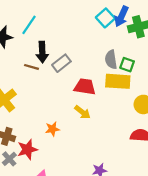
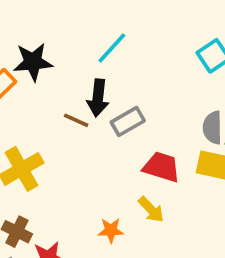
cyan line: (29, 25) -> (112, 48), moved
orange star: (52, 129) -> (111, 230), moved

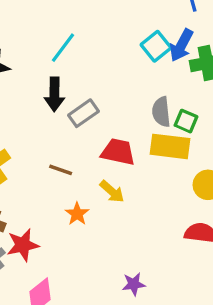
brown line: (76, 120) -> (61, 170), moved
orange star: (111, 230) -> (77, 214), turned -30

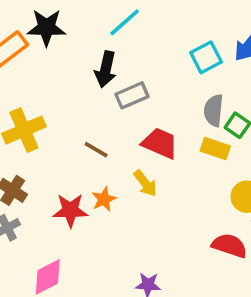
cyan square: (156, 46) -> (206, 57), moved
yellow rectangle: (170, 146) -> (215, 149), size x0.7
red star: (23, 245) -> (70, 210), moved

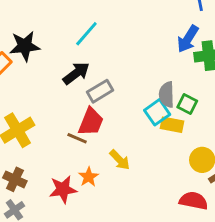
cyan square: (206, 57) -> (157, 112), moved
black arrow: (106, 69) -> (76, 73), turned -132
red trapezoid: (160, 143) -> (91, 122), moved, turned 96

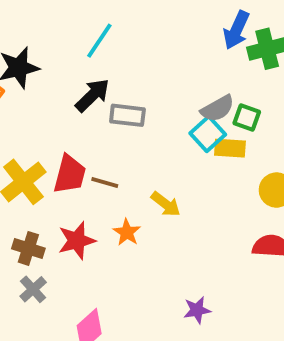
gray rectangle: (100, 91) -> (127, 115), turned 45
gray semicircle: (167, 95) -> (218, 108), turned -110
red trapezoid: (91, 122) -> (70, 174), moved
red star: (63, 189) -> (77, 241), moved

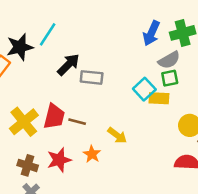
blue arrow: (236, 30) -> (151, 33), moved
cyan line: (99, 41) -> (48, 34), moved
gray semicircle: (218, 108) -> (169, 60), moved
green square: (247, 118) -> (170, 78), turned -30

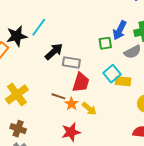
green square: (170, 78) -> (105, 43), moved
red trapezoid: (54, 117) -> (81, 82), moved
orange star: (92, 154) -> (71, 104), moved
red star: (59, 160) -> (71, 132), moved

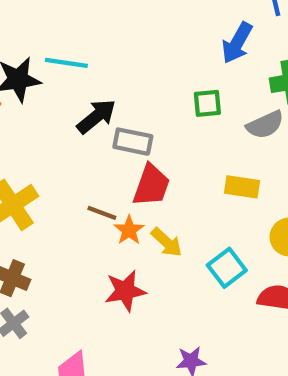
cyan line: (39, 27) -> (66, 63), turned 60
blue arrow: (120, 30) -> (237, 43), moved
cyan square: (112, 74) -> (227, 268), moved

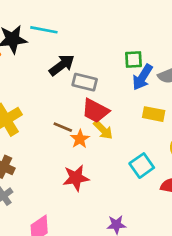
blue arrow: (237, 43) -> (142, 77), moved
red trapezoid: (151, 185) -> (95, 111), turned 96
yellow arrow: (167, 242) -> (103, 130), moved

